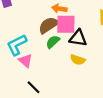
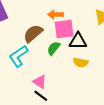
brown semicircle: (48, 25) -> (33, 33), moved
pink triangle: (26, 61) -> (40, 82), moved

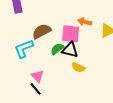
orange arrow: (55, 15) -> (85, 22), moved
black triangle: (78, 41) -> (70, 50), moved

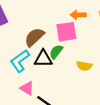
black triangle: (70, 50) -> (43, 59), moved
pink triangle: (38, 76) -> (27, 88), moved

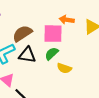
green semicircle: (56, 52) -> (52, 54), moved

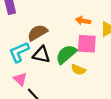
pink square: (53, 34) -> (87, 44), moved
green semicircle: (52, 54) -> (66, 54), size x1.5

